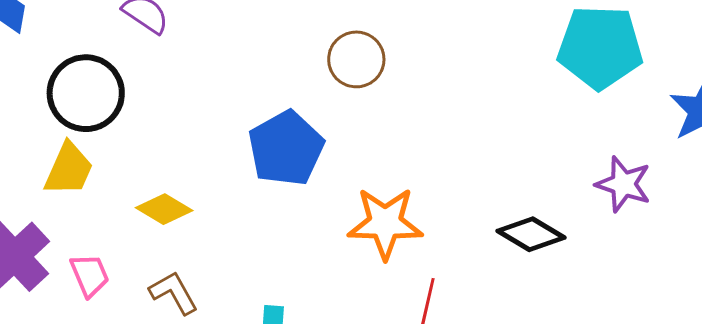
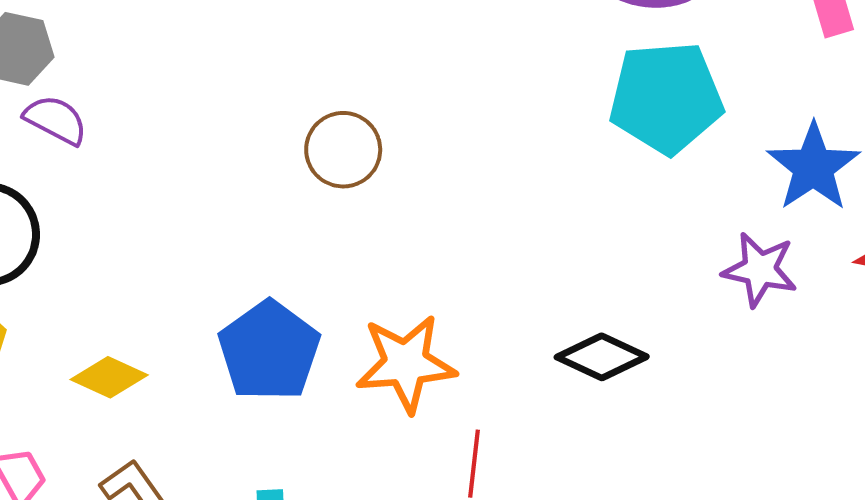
blue pentagon: (286, 148) -> (269, 351), moved
purple star: (623, 184) -> (760, 270), moved

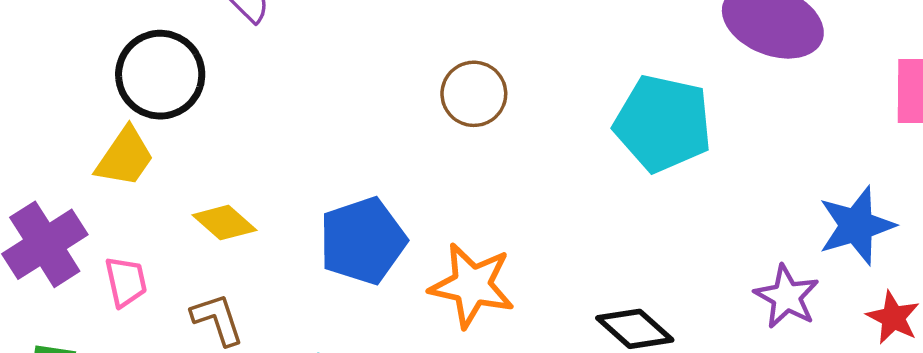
cyan pentagon: (666, 98) -> (663, 123), moved

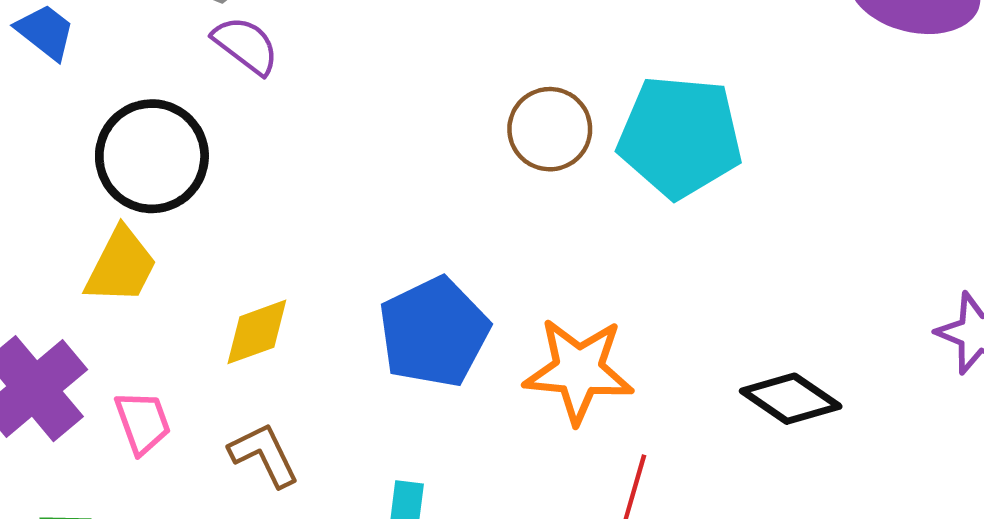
cyan pentagon: (663, 123) -> (680, 137), moved
yellow diamond: (224, 223) -> (257, 332), turned -54

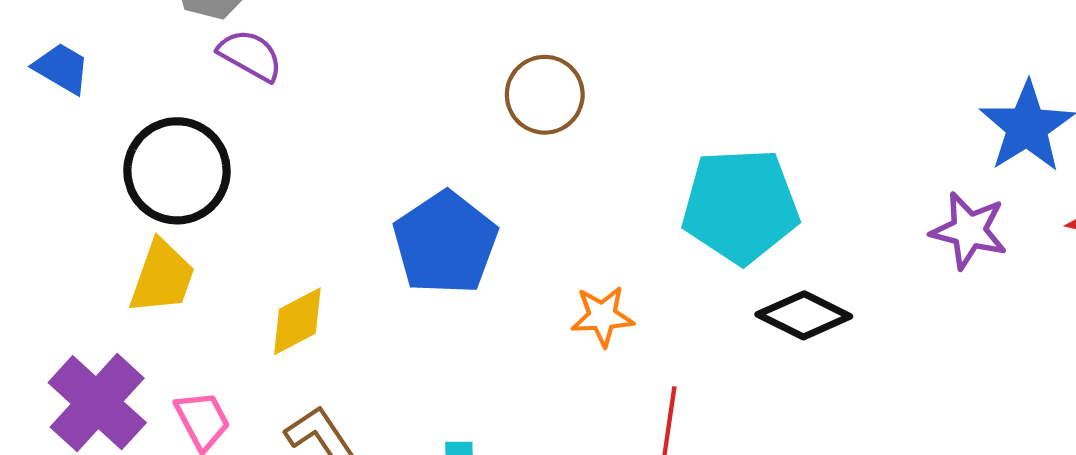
cyan pentagon: (680, 137) -> (740, 206), moved
blue pentagon: (434, 332) -> (445, 243), moved
orange star: (579, 371) -> (602, 316), size x0.6

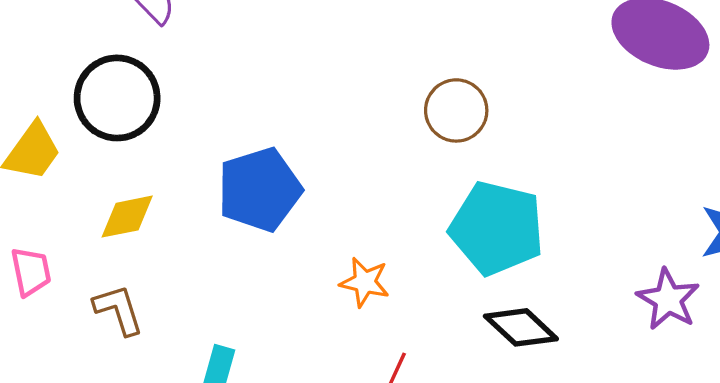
brown circle: (545, 95) -> (456, 110), moved
black circle: (177, 171) -> (117, 98), moved

